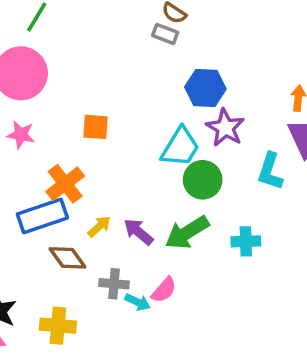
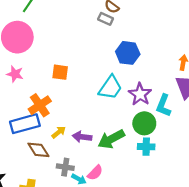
purple star: (225, 128) -> (140, 94), moved
green circle: (203, 180) -> (144, 123), moved
purple arrow: (138, 232) -> (82, 137), turned -36

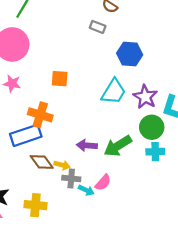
gray rectangle: (106, 19) -> (98, 27), moved
orange cross: (40, 105) -> (40, 115), turned -35
yellow arrow: (59, 132) -> (62, 165), moved, turned 56

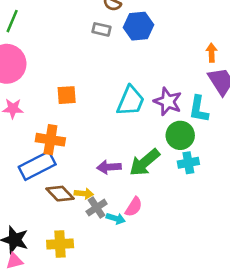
blue hexagon: (130, 54) -> (138, 26), moved
gray cross: (71, 179) -> (97, 208), turned -30

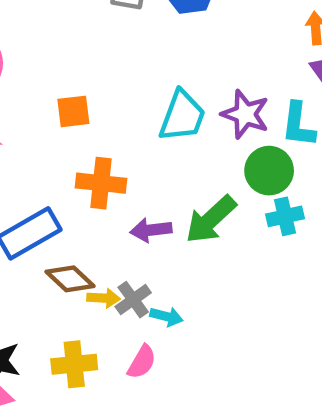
orange cross: (50, 140) -> (101, 183), moved
yellow arrow: (84, 194) -> (104, 298), moved
pink semicircle: (134, 207) -> (142, 362), moved

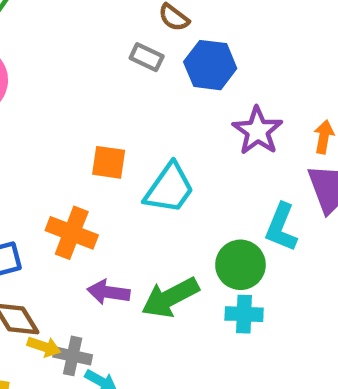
orange square: (73, 111) -> (109, 162), moved
purple star: (245, 114) -> (258, 131), moved
gray cross: (133, 300) -> (73, 356), turned 33

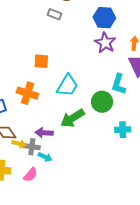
blue hexagon: (210, 65) -> (104, 18), moved
cyan trapezoid: (169, 188) -> (67, 86), moved
purple arrow: (108, 292) -> (44, 133), moved
cyan cross: (244, 314) -> (123, 130), moved

